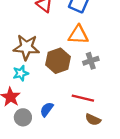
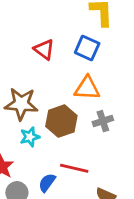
cyan star: (21, 73) -> (30, 137), moved
red line: (83, 98) -> (74, 168), moved

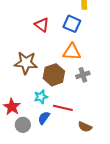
cyan star: (30, 137) -> (41, 97), moved

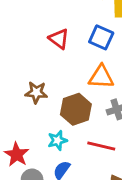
brown star: (26, 63) -> (36, 92), size x0.7
red line: (63, 108) -> (101, 146), moved

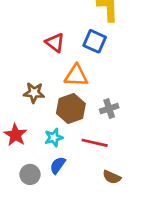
orange triangle: (101, 77) -> (76, 76), moved
red star: (17, 155) -> (15, 135), moved

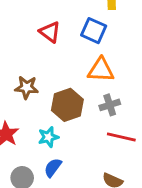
orange triangle: (76, 76) -> (101, 70), moved
red line: (95, 143) -> (121, 137), moved

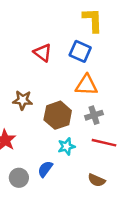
cyan star: (48, 137) -> (66, 146), moved

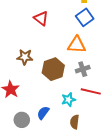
blue square: (80, 51) -> (85, 17), moved, turned 30
cyan star: (66, 146) -> (68, 100), moved
brown semicircle: (97, 180) -> (75, 122), moved, turned 72

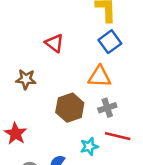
brown star: (25, 57) -> (26, 79), moved

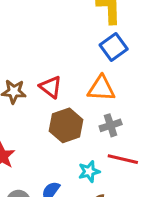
red triangle: (54, 43) -> (51, 87), moved

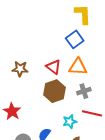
blue square: (114, 47) -> (75, 39), moved
red triangle: (51, 87) -> (53, 67), moved

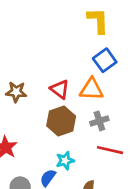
blue square: (75, 39) -> (105, 60), moved
cyan star: (70, 122) -> (65, 161), moved

